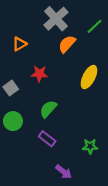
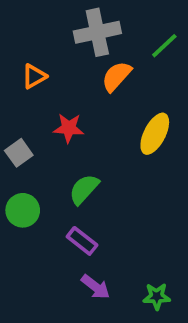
gray cross: (56, 19) -> (97, 32), turned 30
green star: (90, 146) -> (157, 296), moved
purple arrow: (64, 172) -> (95, 287), moved

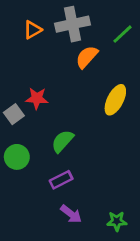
orange triangle: (34, 76) -> (33, 30), moved
red star: (69, 128) -> (37, 98), moved
purple rectangle: (82, 241) -> (61, 180), turned -65

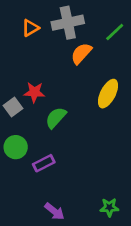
green semicircle: (63, 141) -> (56, 118), moved
purple rectangle: (61, 180) -> (44, 163), moved
purple arrow: (71, 214) -> (54, 211), moved

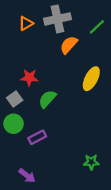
gray square: (13, 107) -> (15, 99), moved
green star: (109, 207) -> (91, 162), moved
purple arrow: (54, 211) -> (27, 176), moved

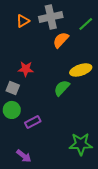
yellow ellipse: (91, 79) -> (81, 70), turned 45
gray square: (15, 99) -> (13, 88), turned -32
green semicircle: (47, 99) -> (62, 88), moved
green star: (91, 162) -> (81, 144), size x1.6

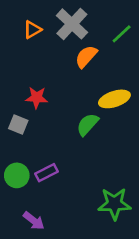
gray cross: (51, 17) -> (72, 24), turned -35
green circle: (12, 110) -> (17, 175), moved

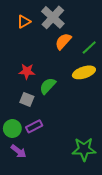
green line: (122, 34) -> (89, 48), moved
gray square: (18, 124) -> (27, 99), moved
green semicircle: (88, 124) -> (48, 86), moved
purple arrow: (34, 221) -> (19, 151), moved

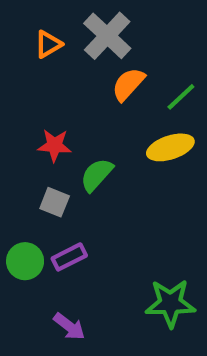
purple arrow: (19, 151) -> (69, 326), moved

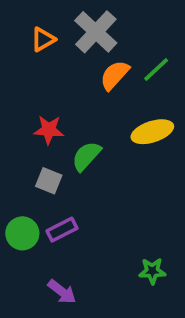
green line: (181, 97) -> (156, 70), moved
green star: (170, 303) -> (152, 271), size x0.6

